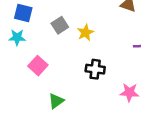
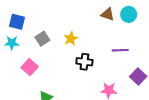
gray square: (60, 25) -> (42, 39), moved
black cross: (95, 69) -> (84, 62), moved

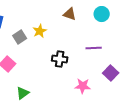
brown triangle: (108, 14) -> (70, 14), moved
yellow star: (71, 39) -> (40, 31), moved

